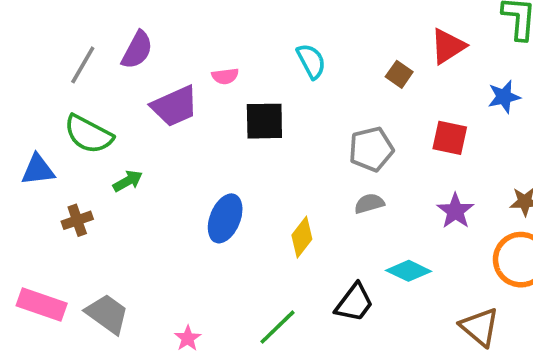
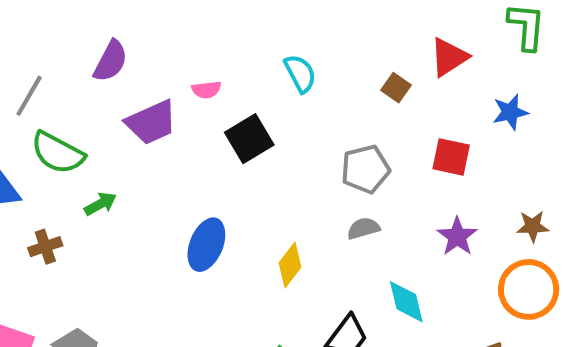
gray line: (83, 65) -> (29, 96), moved
black square: (264, 121) -> (249, 139), turned -30
cyan diamond: (409, 271) -> (406, 302), turned 51

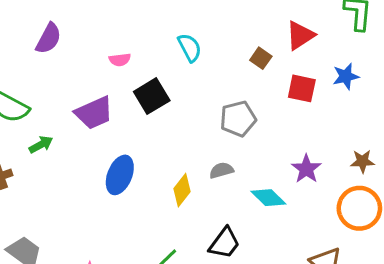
purple trapezoid: (151, 122) -> (94, 113), moved
red square: (451, 157) -> (302, 88), moved
gray semicircle: (363, 228) -> (221, 170), moved
cyan diamond: (406, 302) -> (268, 198), moved, turned -32

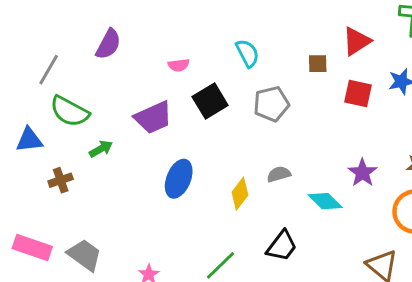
brown square: (261, 58) -> (318, 64), turned -36
gray pentagon: (238, 119) -> (271, 104), moved

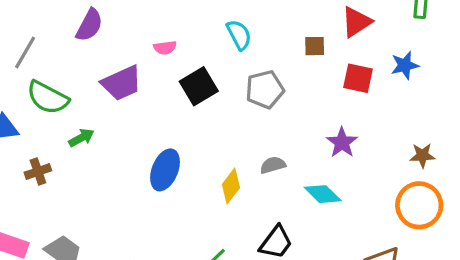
purple trapezoid: (153, 117) -> (122, 83), moved
purple star: (362, 173) -> (342, 143), moved

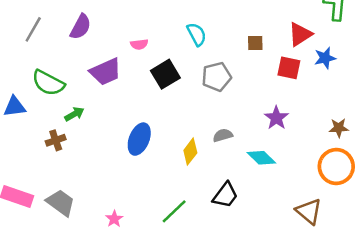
red triangle: (356, 22) -> (300, 34), moved
gray line: (25, 52) -> (33, 29), moved
brown cross: (38, 172) -> (56, 140), moved

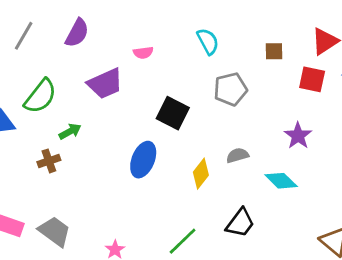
black square: (165, 74) -> (173, 113), moved, turned -32
green semicircle: (48, 83) -> (40, 96), turned -80

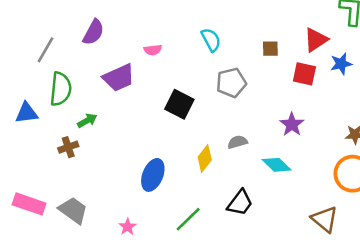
gray line: (24, 36) -> (45, 50), moved
green semicircle: (40, 96) -> (61, 89), turned -32
blue ellipse: (143, 160) -> (153, 175), moved

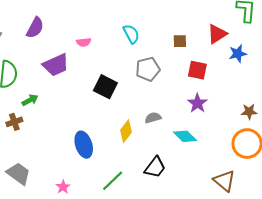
red square: (304, 74) -> (197, 70), moved
blue ellipse: (153, 175) -> (84, 145), turned -40

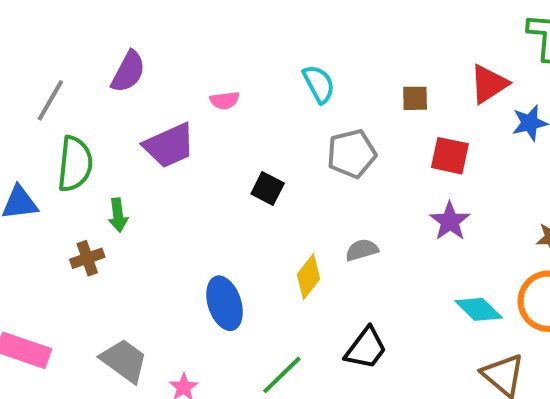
black square: (105, 87) -> (268, 188), size x0.7
green arrow: (30, 100) -> (118, 215), turned 112
cyan diamond: (185, 136) -> (479, 309), moved
gray trapezoid: (19, 174) -> (124, 361), moved

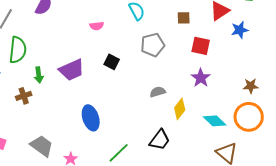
pink semicircle: (225, 100) -> (97, 26), moved
purple trapezoid: (169, 145) -> (72, 70), moved
yellow diamond: (309, 277) -> (180, 109), moved

